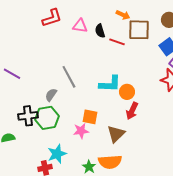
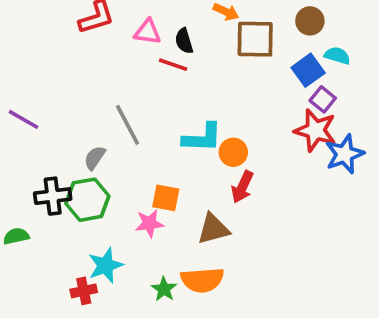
red line: (117, 42) -> (173, 65), moved
brown triangle: (116, 134) -> (213, 229), turned 30

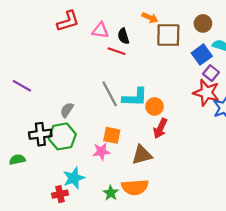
gray line: (127, 125) -> (110, 94), moved

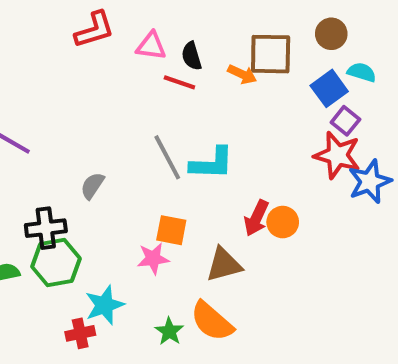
orange arrow: (150, 18) -> (242, 74), moved
orange circle: (155, 106) -> (283, 222), moved
green hexagon: (62, 136) -> (56, 263), moved
orange semicircle: (135, 187) -> (212, 321), turned 45

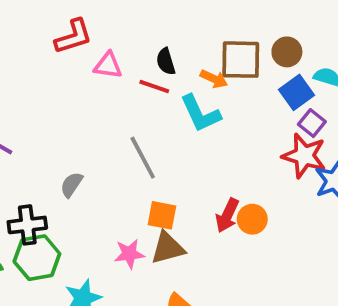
brown circle: (331, 34) -> (287, 52), moved
pink triangle: (151, 46) -> (108, 65), moved
cyan L-shape: (212, 163) -> (200, 113), moved, turned 63
orange square: (171, 230) -> (162, 215), moved
brown triangle: (224, 265) -> (168, 248), moved

